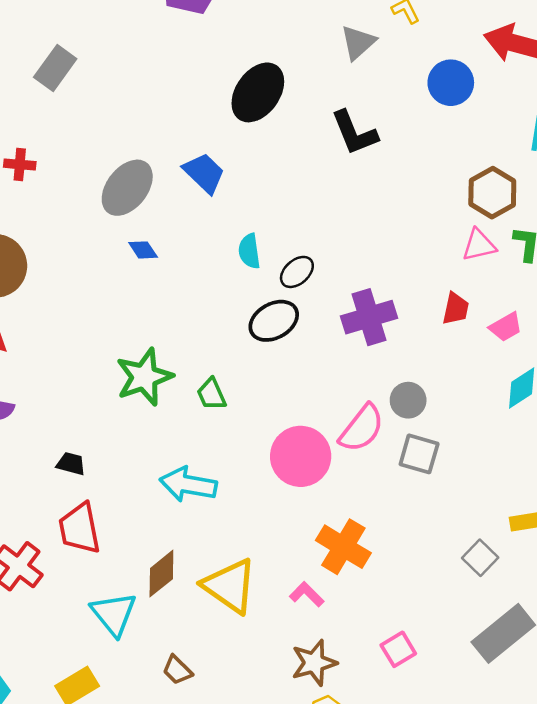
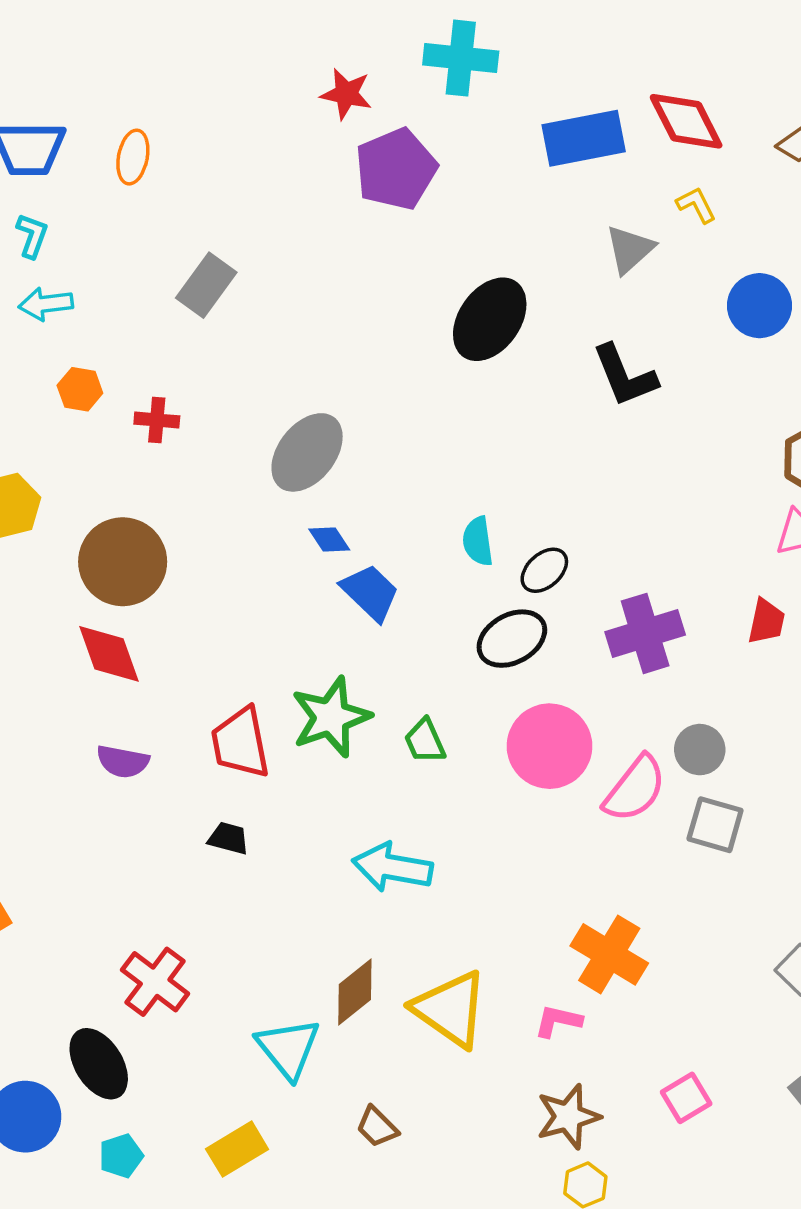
blue trapezoid: (204, 173) -> (370, 592), moved
pink circle: (301, 456) -> (549, 746), moved
red trapezoid: (80, 528) -> (240, 743), moved
pink L-shape: (307, 594) -> (558, 1021), turned -32

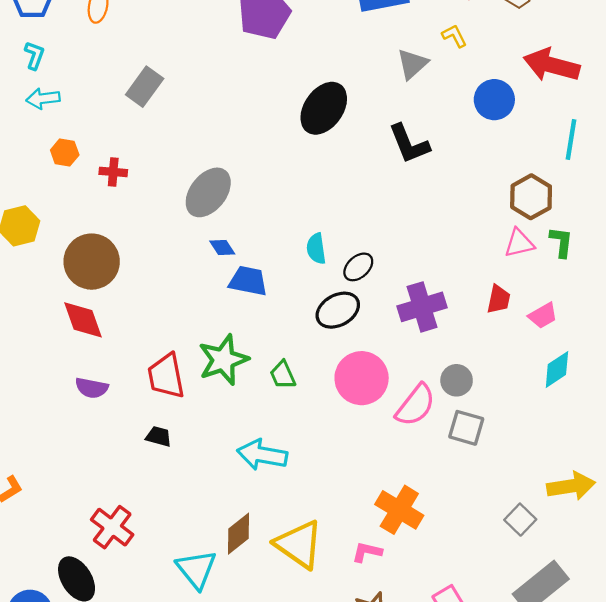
blue trapezoid: (370, 592) -> (248, 281), turned -33

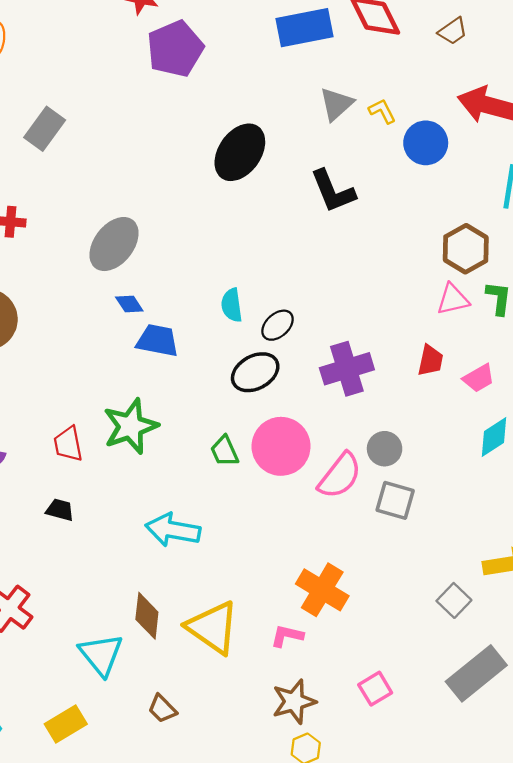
yellow L-shape: (454, 36) -> (382, 111), moved
green trapezoid: (283, 375) -> (225, 451), moved
red trapezoid: (166, 376) -> (68, 444), size x0.7
brown diamond: (238, 534) -> (147, 616), turned -45

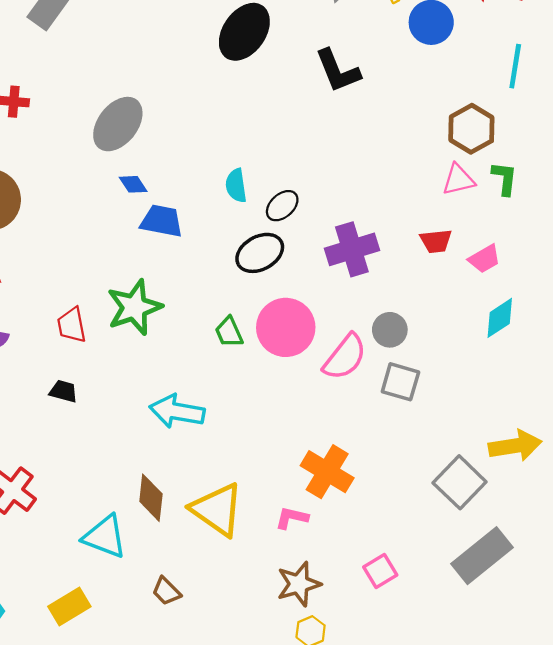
red trapezoid: (430, 360) -> (436, 241), turned 72
gray square: (454, 600) -> (460, 482), size x1.5
cyan triangle: (101, 655) -> (105, 537), turned -30

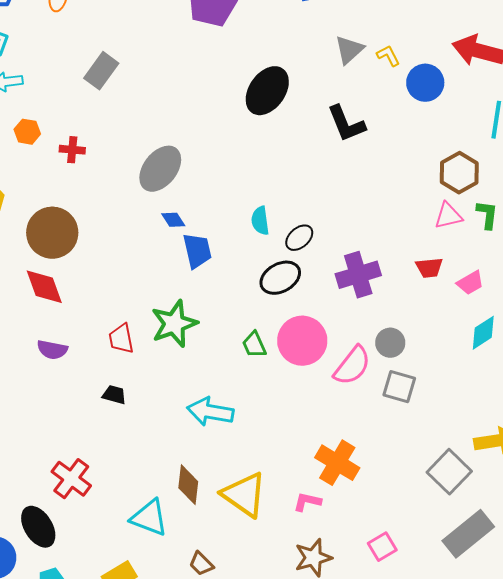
blue trapezoid: (162, 221) -> (197, 251), turned 66

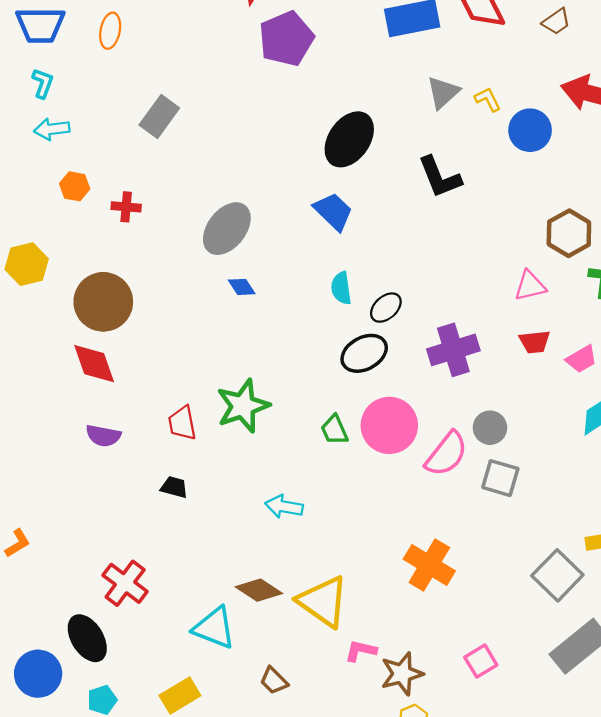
pink triangle: (448, 216) -> (530, 286), moved
blue trapezoid: (197, 251) -> (333, 211), moved, turned -33
cyan arrow: (210, 412) -> (284, 507), size x0.7
brown diamond: (188, 485) -> (259, 590), turned -63
pink L-shape: (307, 502) -> (361, 651), moved

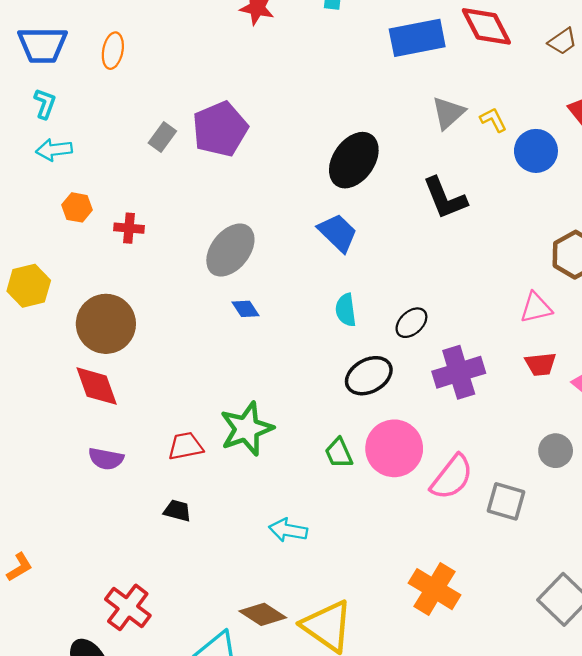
purple pentagon: (286, 39) -> (220, 129), moved
gray rectangle: (159, 116) -> (162, 137), size x0.7
black ellipse: (386, 308) -> (411, 323), moved
red trapezoid: (182, 423) -> (185, 446), turned 90
gray circle: (490, 428) -> (556, 451), moved

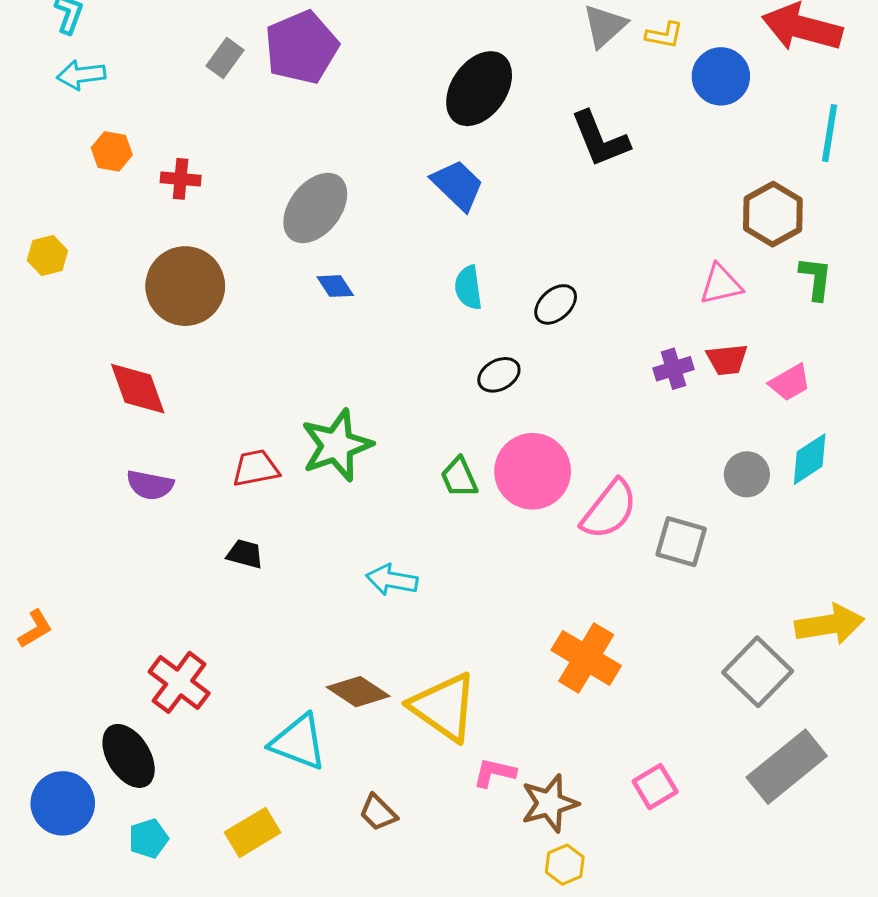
yellow L-shape: (493, 120) -> (664, 35), turned 128
yellow hexagon: (29, 286) -> (47, 255), size x0.7
brown circle: (106, 324) -> (185, 286), moved
purple cross: (459, 372) -> (673, 369), moved, size x0.6
black ellipse: (369, 376) -> (499, 375), size x0.7

